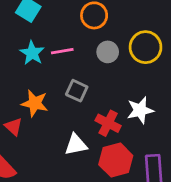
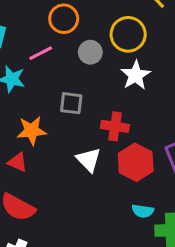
pink line: (62, 51) -> (41, 53), moved
white star: (140, 110) -> (136, 75), moved
white triangle: (76, 145) -> (89, 160), turned -45

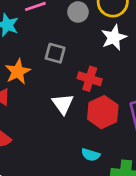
orange star: (32, 131) -> (18, 72), turned -30
cyan semicircle: (143, 211) -> (91, 155), moved

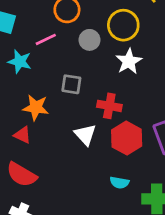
orange star: (18, 72) -> (36, 107), turned -30

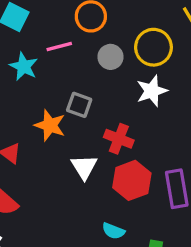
orange star: (36, 107) -> (50, 125), moved

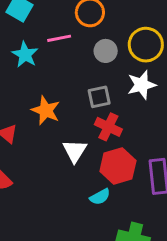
gray square: (79, 105) -> (99, 97), moved, turned -35
cyan semicircle: (113, 231) -> (100, 197), moved, turned -54

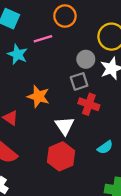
gray circle: (106, 51) -> (86, 59), moved
red hexagon: (118, 166) -> (61, 156), moved
cyan semicircle: (100, 197) -> (105, 147), moved

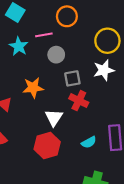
gray circle: (86, 59) -> (56, 55), moved
orange star: (38, 96) -> (33, 88), turned -30

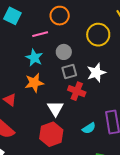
cyan star: (19, 46) -> (34, 58), moved
gray circle: (56, 55) -> (64, 52), moved
white star: (104, 70) -> (96, 73), moved

